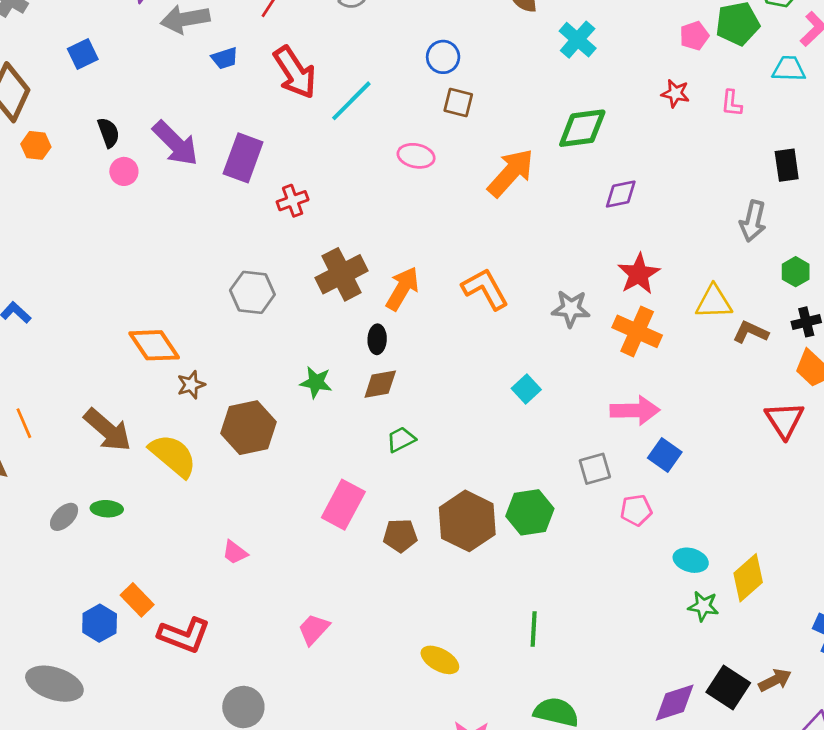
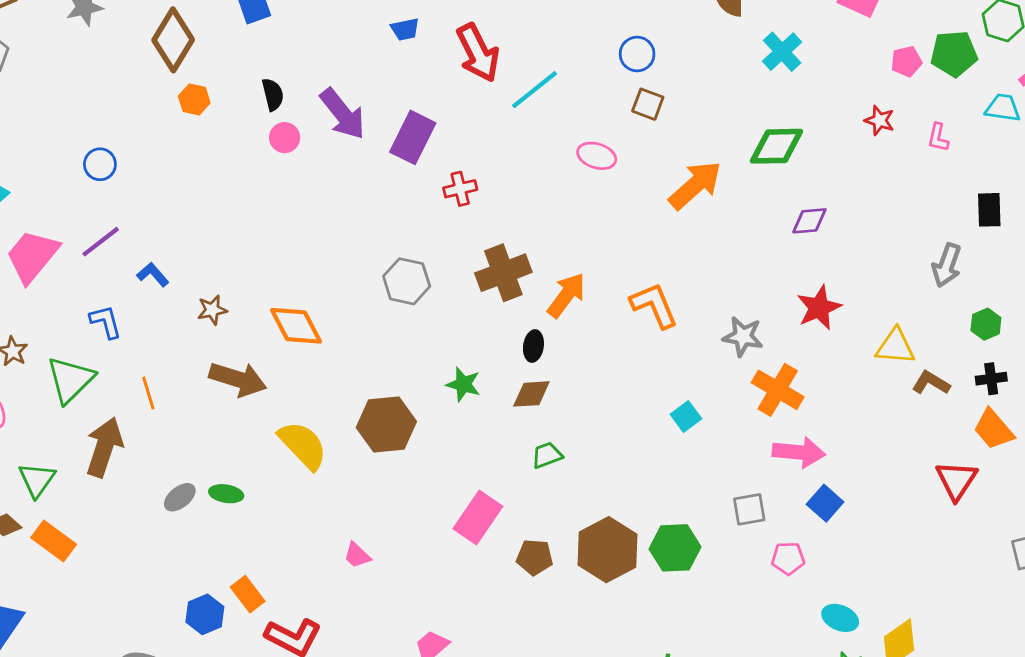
orange cross: (637, 331) -> (778, 390), moved
brown star: (191, 385) -> (212, 310), moved
brown arrow: (108, 430) -> (238, 379), moved, turned -30

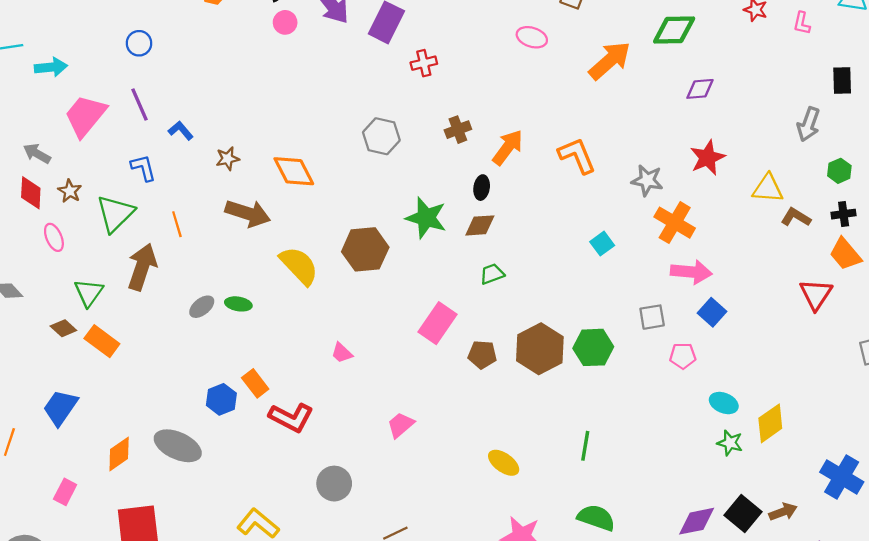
purple line: (101, 242) -> (139, 104), turned -76
brown cross: (503, 273) -> (458, 130), size x0.6
green star: (463, 384) -> (426, 218), size x1.5

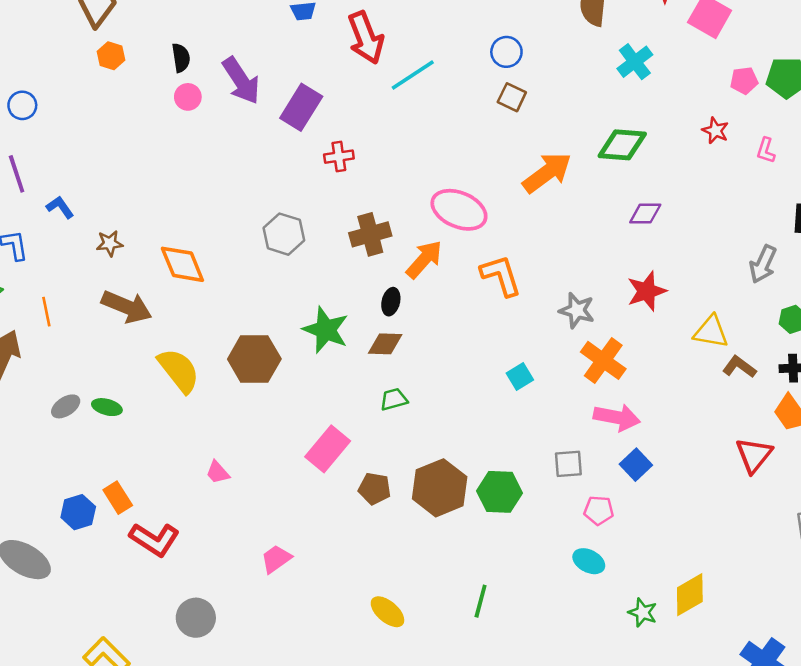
pink ellipse: (532, 37) -> (459, 210), moved, size x1.6
brown cross: (458, 130) -> (370, 234), size x1.4
cyan ellipse: (724, 403) -> (589, 561), moved

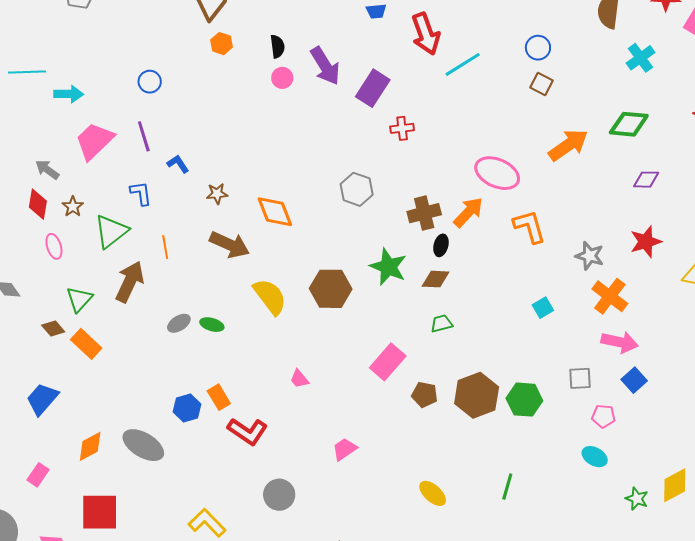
brown cross: (370, 234) -> (424, 213), moved

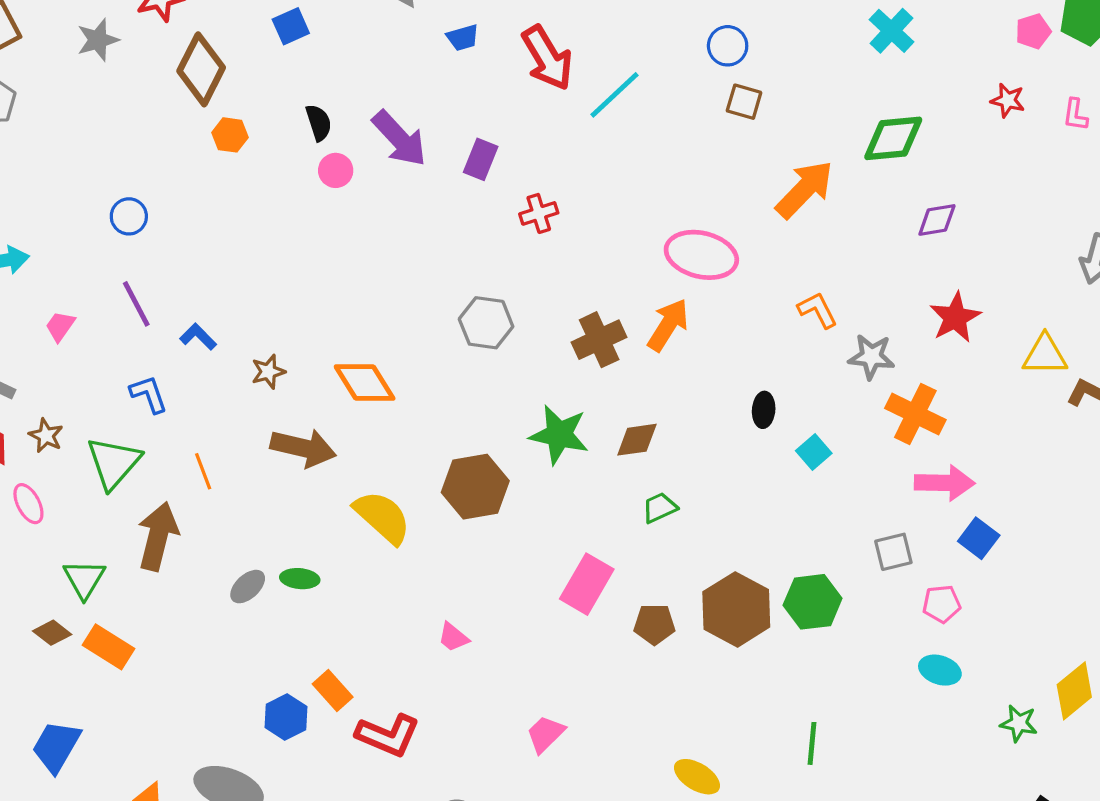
purple rectangle: (373, 88) -> (481, 159), size x0.7
pink trapezoid: (94, 141) -> (60, 326), size x0.5
orange L-shape: (529, 226) -> (817, 310), moved, size x0.7
black ellipse: (441, 245) -> (764, 410), moved

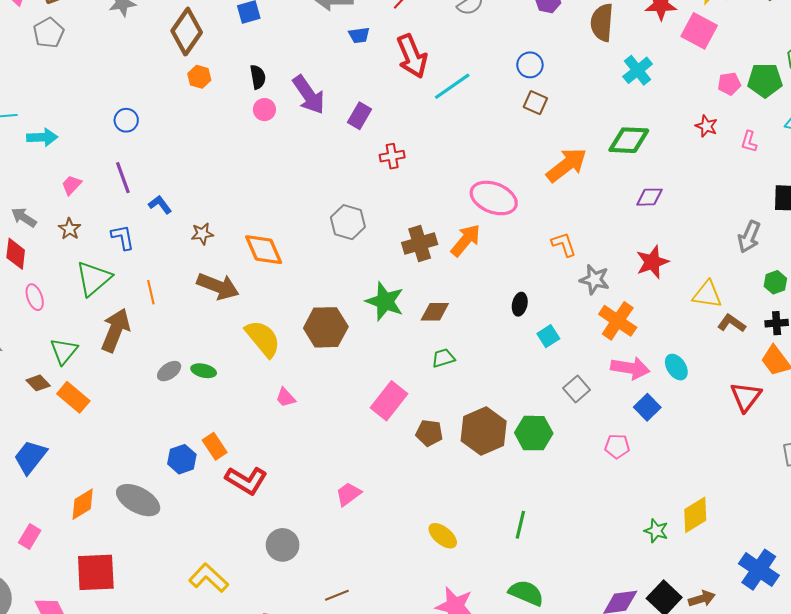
brown star: (46, 436) -> (70, 229), moved
gray square: (893, 552) -> (577, 389), moved, turned -35
pink trapezoid: (453, 637) -> (286, 398), moved
cyan ellipse: (940, 670) -> (676, 367), moved, turned 30

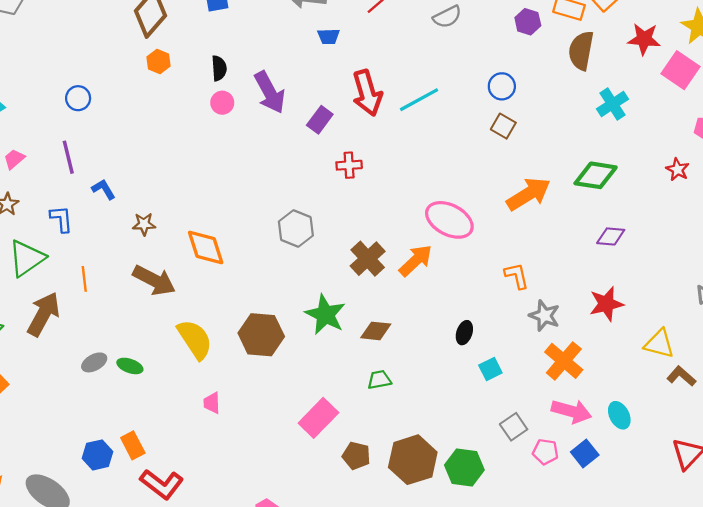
red arrow: (412, 56) -> (367, 93), moved
brown cross: (420, 243) -> (368, 259), turned -32
pink trapezoid: (286, 398) -> (212, 403), turned 35
pink pentagon: (617, 446) -> (545, 452), moved

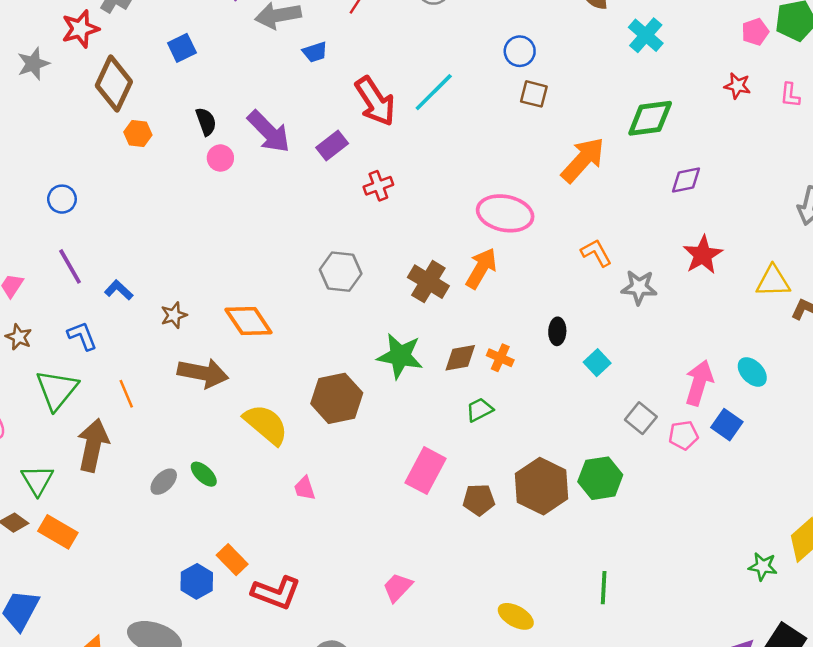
purple rectangle: (320, 120) -> (332, 146), turned 32
orange cross: (564, 361) -> (500, 358), moved, size x0.6
green ellipse: (130, 366) -> (204, 474), turned 40
pink arrow: (572, 411) -> (699, 383), turned -72

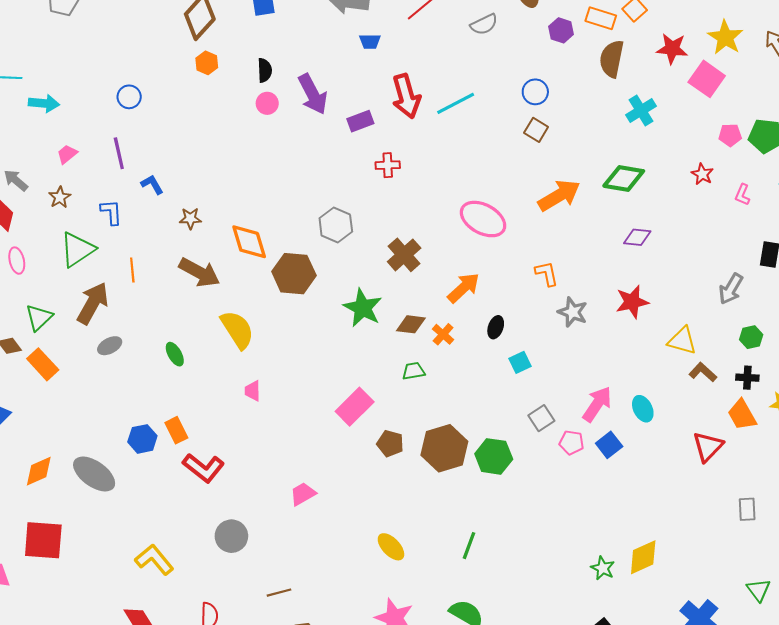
orange arrow: (481, 268) -> (464, 288), moved
brown hexagon: (337, 398) -> (294, 274), moved
gray ellipse: (164, 482) -> (110, 346), moved

